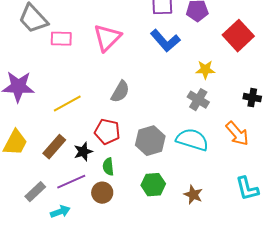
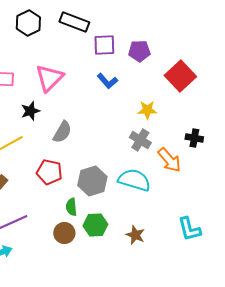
blue L-shape: (165, 41) -> (107, 81), size x0.7
orange arrow: (237, 134) -> (169, 160), moved
black star: (83, 152) -> (30, 111), moved
green semicircle: (108, 167) -> (71, 207), moved
brown circle: (102, 193) -> (64, 233), moved

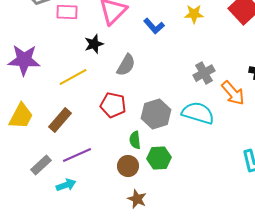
blue L-shape: (107, 81) -> (154, 26), moved
yellow star: (147, 110) -> (194, 14), moved
gray cross: (140, 140) -> (204, 73), turned 30
brown star: (135, 235) -> (137, 199), moved

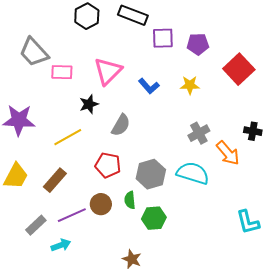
yellow star: (194, 14) -> (190, 85), moved
brown circle: (128, 166) -> (101, 204), moved

